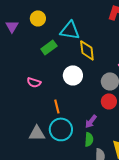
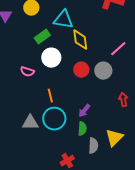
white circle: (73, 75) -> (51, 58), moved
red circle: (109, 101) -> (81, 70), moved

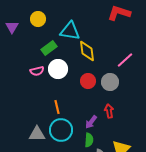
pink semicircle: (27, 72) -> (37, 71), moved, turned -32
red arrow: (123, 100) -> (109, 111), moved

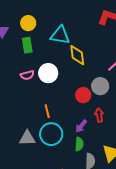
green rectangle: (49, 48) -> (27, 45), moved, turned -63
red circle: (88, 81) -> (83, 95), moved

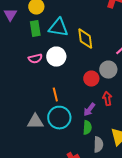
cyan triangle: (60, 35) -> (58, 28), moved

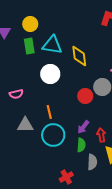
pink semicircle: (35, 59) -> (16, 94), moved
red arrow: (107, 99) -> (101, 135), moved
gray triangle: (35, 122) -> (25, 125), moved

